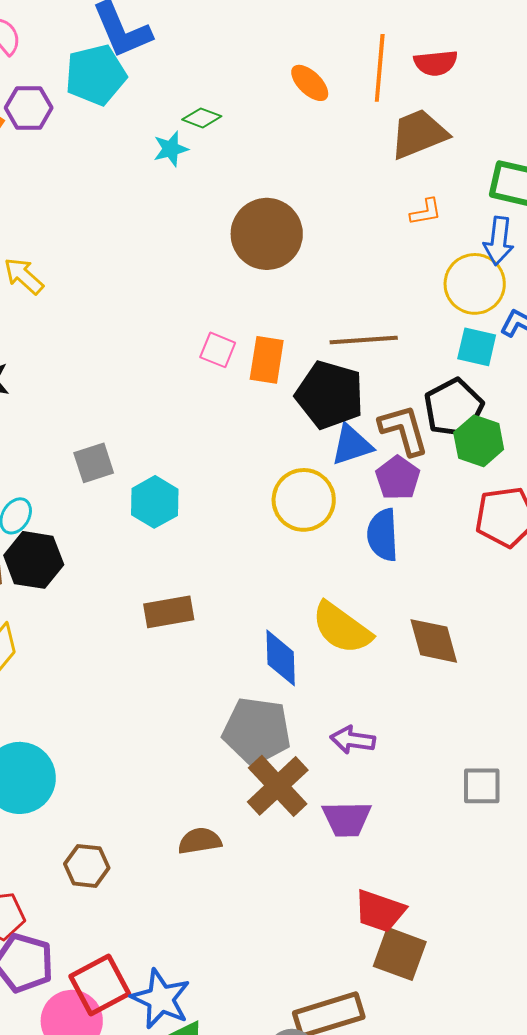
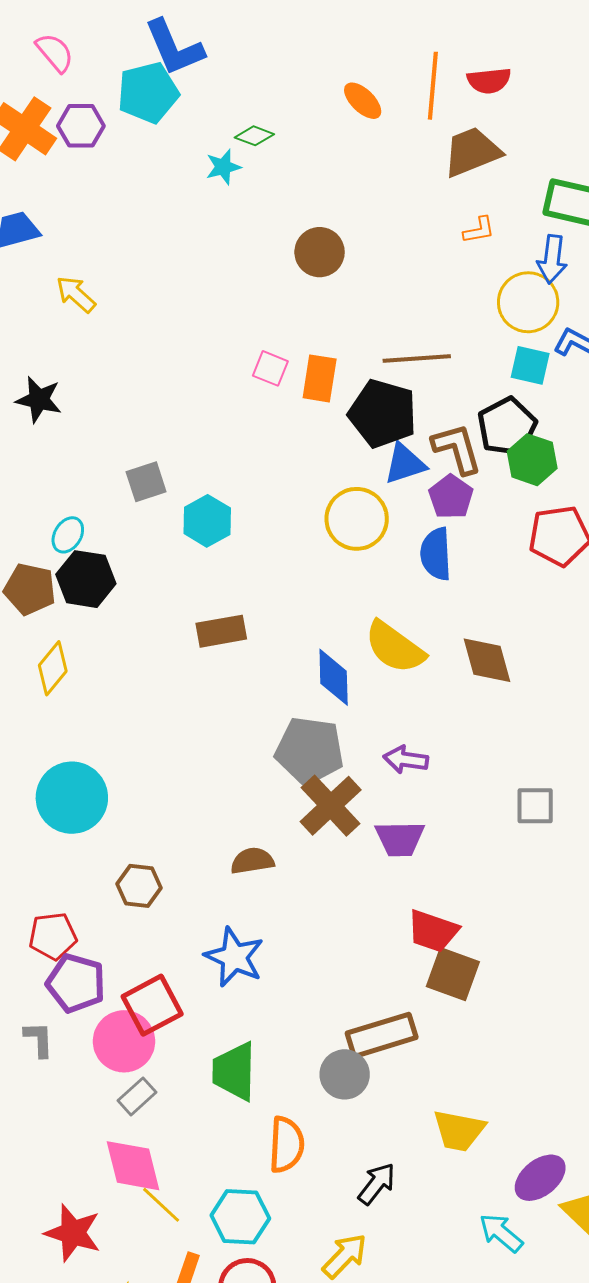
brown circle: (267, 234) -> (320, 252), size x0.7
blue star: (161, 999) -> (234, 957), moved

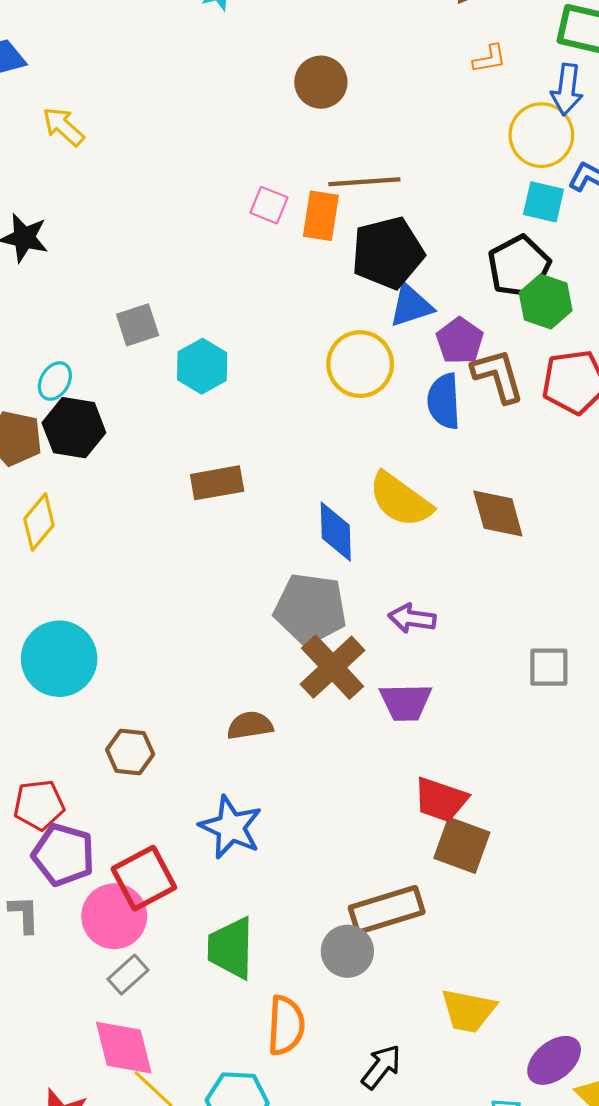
brown line: (417, 358) -> (364, 182), moved
black pentagon: (383, 414) -> (388, 253), turned -30
brown L-shape: (457, 449) -> (498, 376), moved

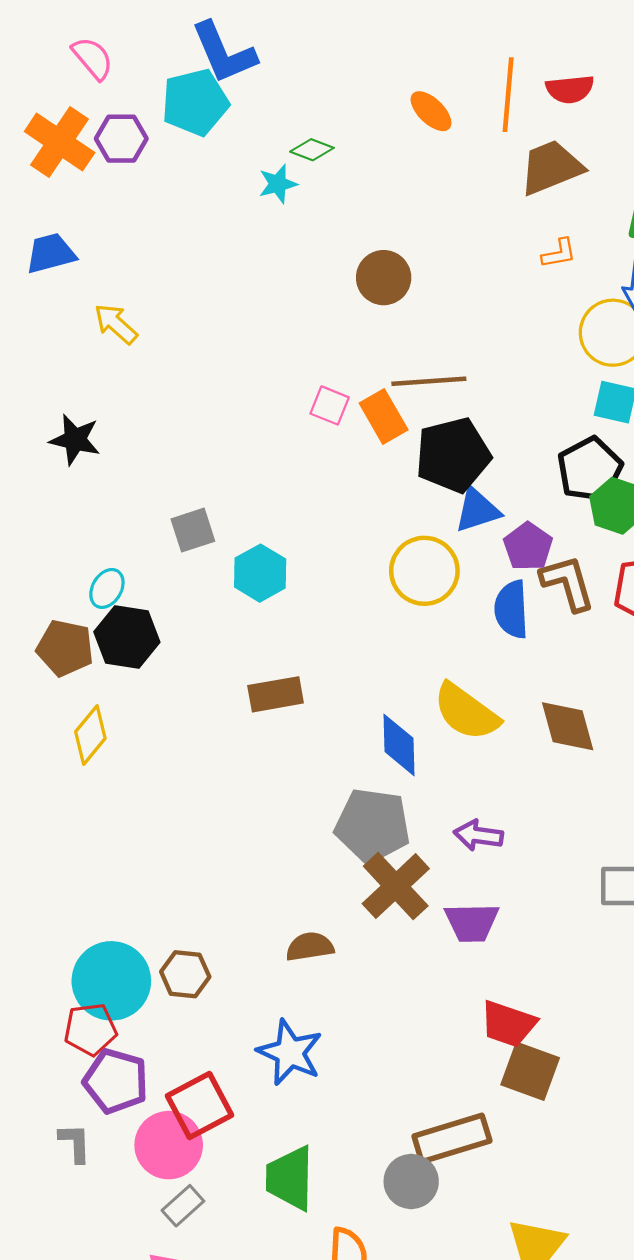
orange rectangle: (321, 216) -> (384, 416), turned -39
cyan circle: (59, 659) -> (111, 981), moved

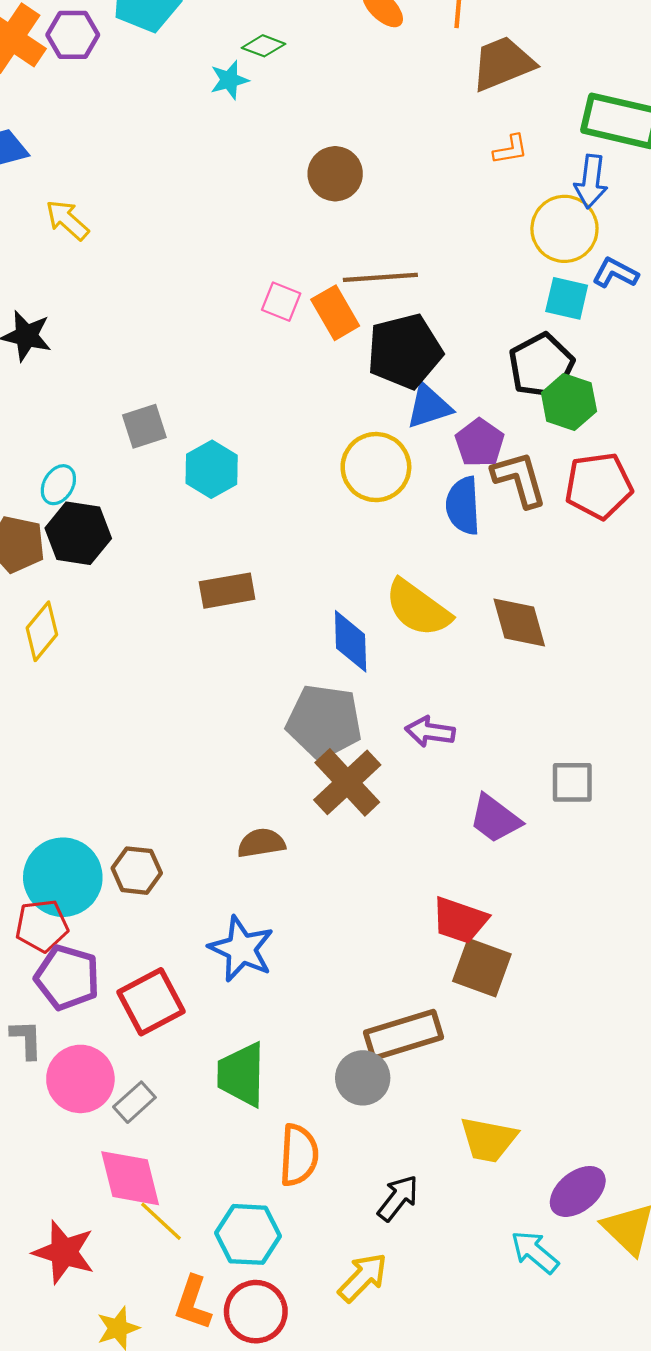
purple trapezoid: (472, 922) -> (495, 819), moved, turned 38
pink circle: (169, 1145) -> (80, 1079), moved

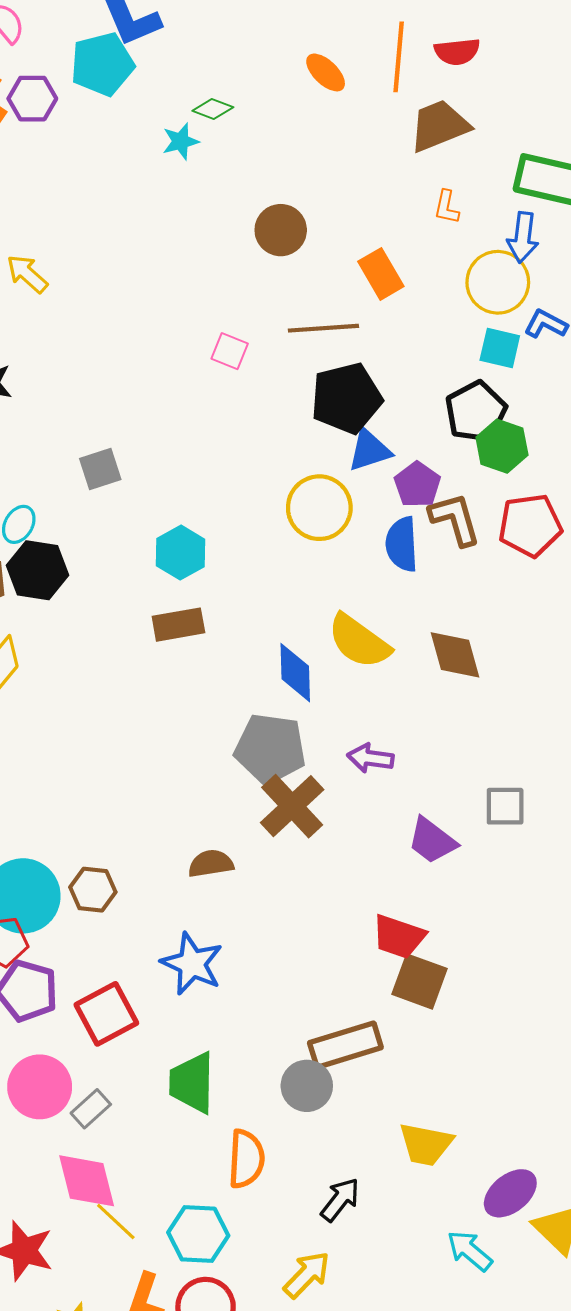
orange L-shape: (510, 149) -> (447, 207), turned 112
orange rectangle: (335, 313) -> (381, 274), moved
cyan hexagon: (212, 469) -> (181, 553), moved

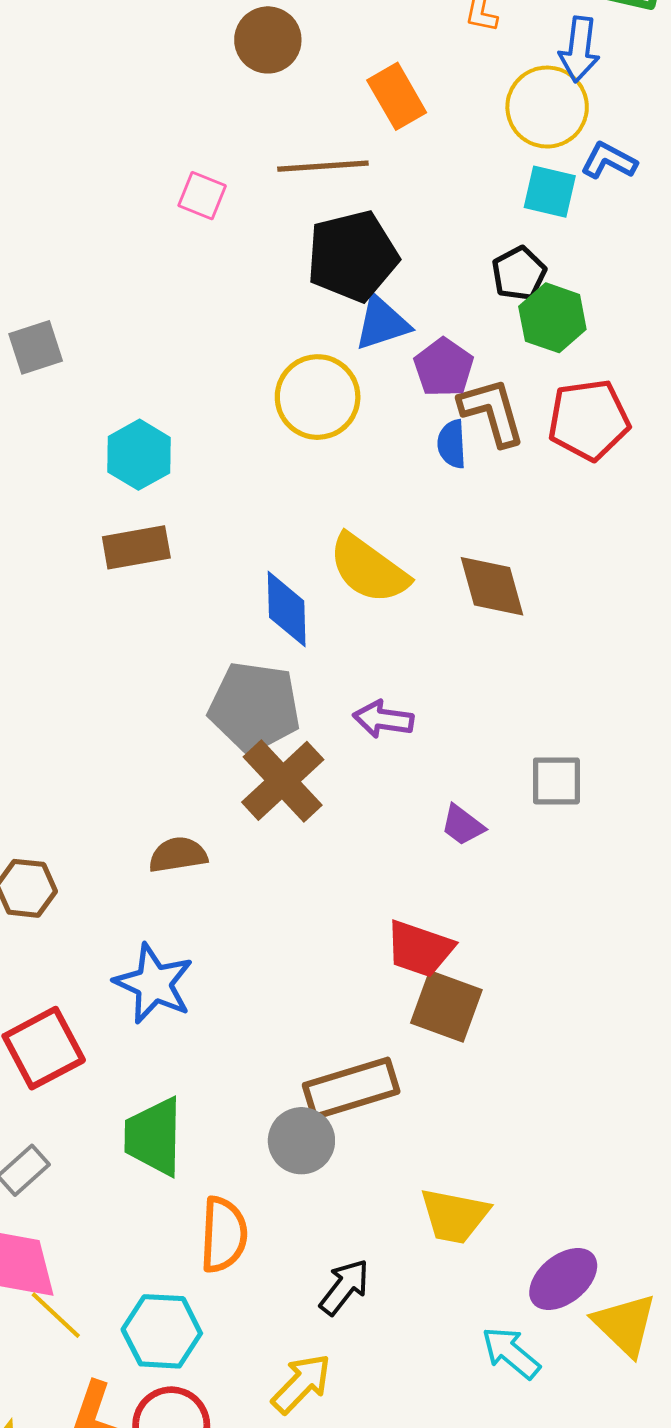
black pentagon: (476, 412) -> (519, 274), size x0.7
blue semicircle: (402, 544) -> (452, 444), moved, size x0.7
purple trapezoid: (432, 841) -> (463, 825), size x0.7

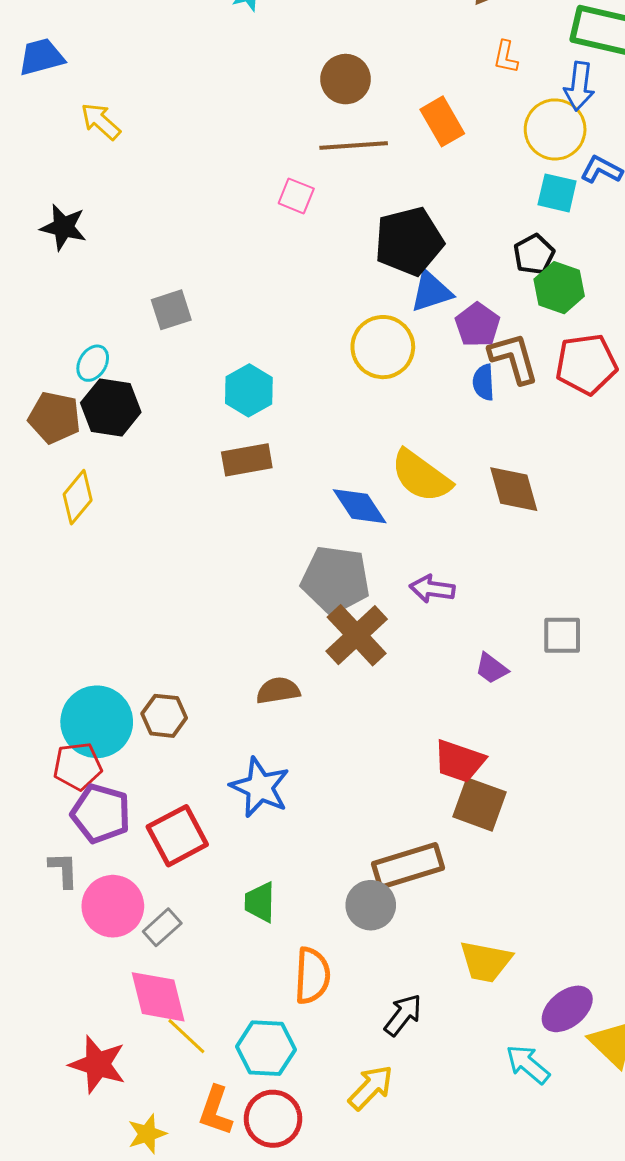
brown line: (323, 166) -> (354, 146), moved
blue diamond: (287, 609) -> (360, 506), turned -32
green trapezoid: (154, 1137) -> (260, 902), size x0.7

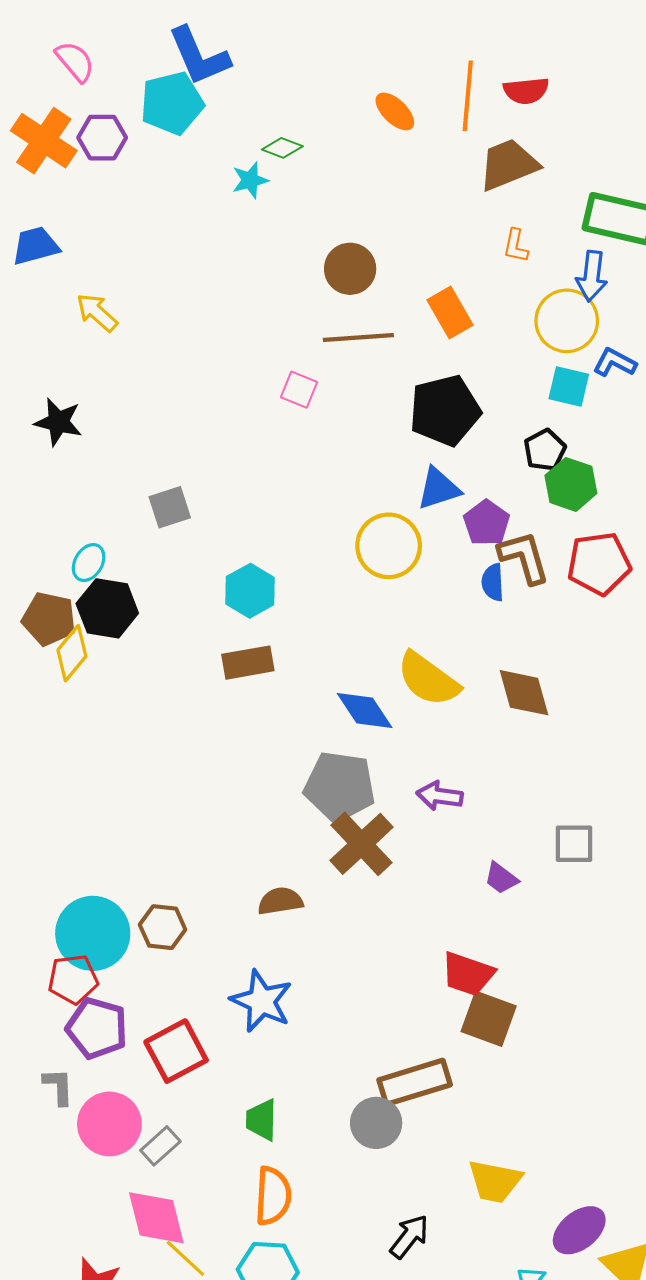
black pentagon: (409, 241) -> (445, 410), moved
yellow diamond: (78, 497) -> (72, 653), moved
orange semicircle: (312, 976) -> (273, 1196), moved

